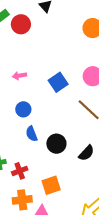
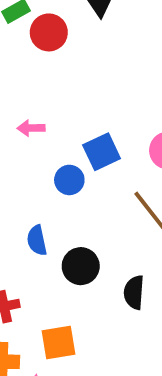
blue circle: (23, 109) -> (69, 180), moved
black semicircle: (86, 153) -> (134, 292), turned 132

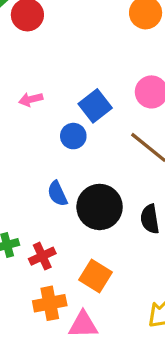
black circle: (81, 266) -> (100, 207), size x1.4
orange square: (59, 342) -> (95, 276), turned -36

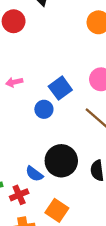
blue semicircle: (57, 194) -> (34, 174), moved, turned -30

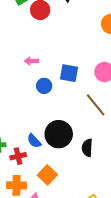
blue square: (60, 88) -> (69, 73), turned 36
blue circle: (44, 109) -> (44, 86), moved

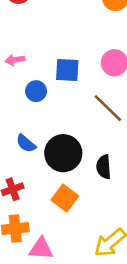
blue semicircle: (34, 141) -> (26, 143), moved
orange square: (47, 175) -> (65, 198), moved

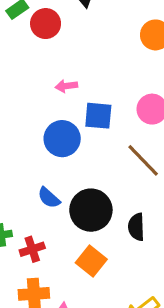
pink arrow: (15, 60) -> (66, 86), moved
blue circle: (36, 91) -> (62, 139), size x1.5

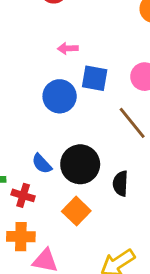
blue semicircle: (49, 198) -> (42, 164), moved
red cross: (32, 249) -> (23, 195), turned 30

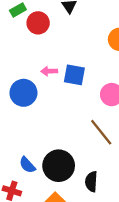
blue square: (95, 78) -> (74, 75), moved
blue circle: (60, 96) -> (23, 93), moved

